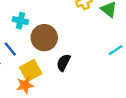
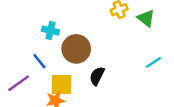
yellow square: (31, 70) -> (61, 84), turned 30

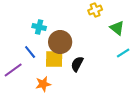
green triangle: (146, 18) -> (117, 28), moved
yellow square: (61, 84) -> (54, 59), moved

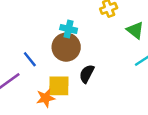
cyan cross: (39, 27) -> (69, 29), moved
yellow square: (54, 59) -> (59, 86), moved

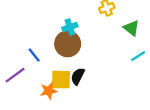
cyan cross: (69, 29) -> (70, 27), turned -32
black semicircle: (87, 74) -> (78, 76), moved

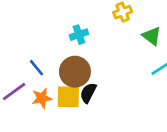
brown circle: (68, 44) -> (75, 72), moved
orange star: (49, 91) -> (42, 98), moved

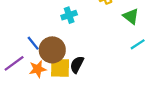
brown circle: (75, 72) -> (52, 50), moved

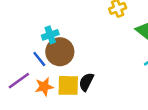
cyan cross: (69, 15) -> (50, 35), moved
brown circle: (52, 50) -> (60, 52), moved

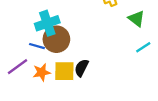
cyan cross: (50, 35) -> (47, 23), size x1.5
blue line: (39, 59) -> (37, 46), turned -35

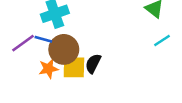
brown circle: (56, 39) -> (64, 49), moved
purple line: (18, 67) -> (23, 43), moved

